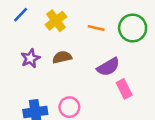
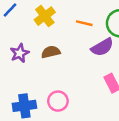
purple semicircle: (108, 67) -> (102, 47), moved

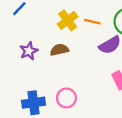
yellow cross: (45, 16) -> (68, 20), moved

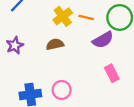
purple star: (29, 51) -> (15, 45), moved

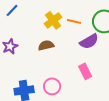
pink rectangle: (112, 73) -> (85, 71), moved

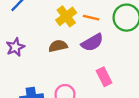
purple semicircle: (89, 41) -> (92, 42), moved

